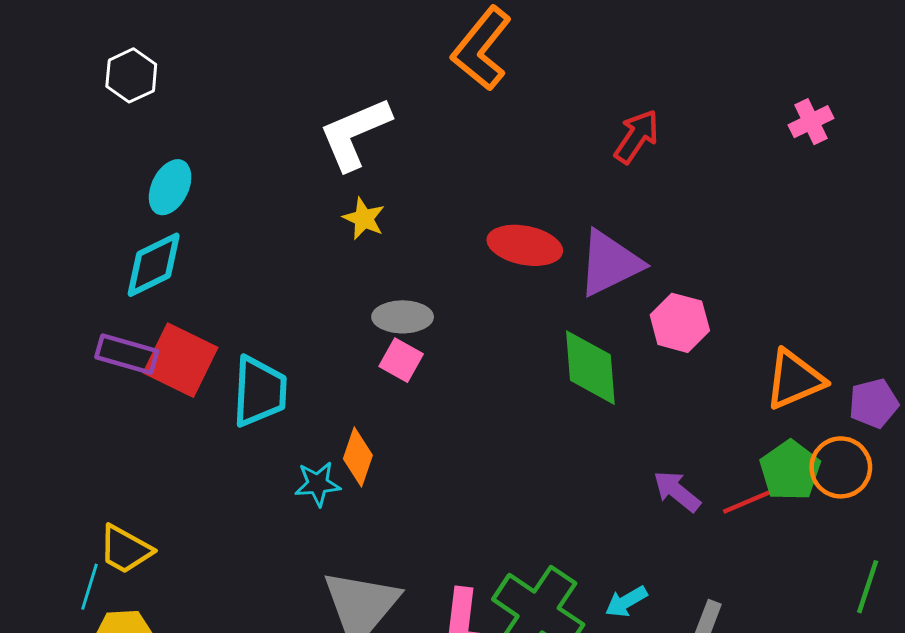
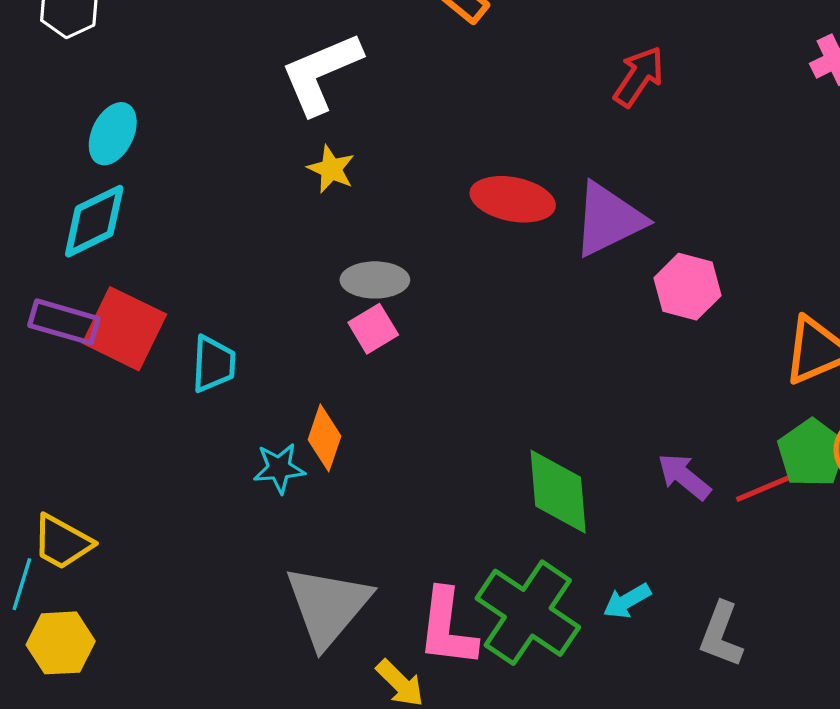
pink square: (401, 360) -> (373, 329), turned 30
green diamond: (590, 368) -> (558, 492), moved
cyan trapezoid: (259, 391) -> (214, 364), size x0.7

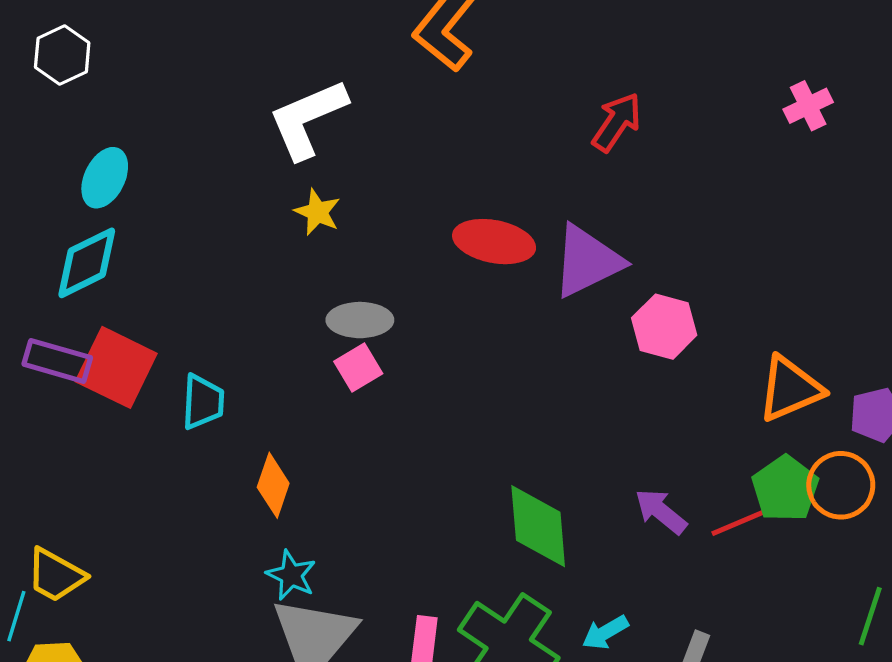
orange diamond: (324, 438) -> (273, 485), moved
cyan star: (279, 468) -> (291, 575), moved, turned 30

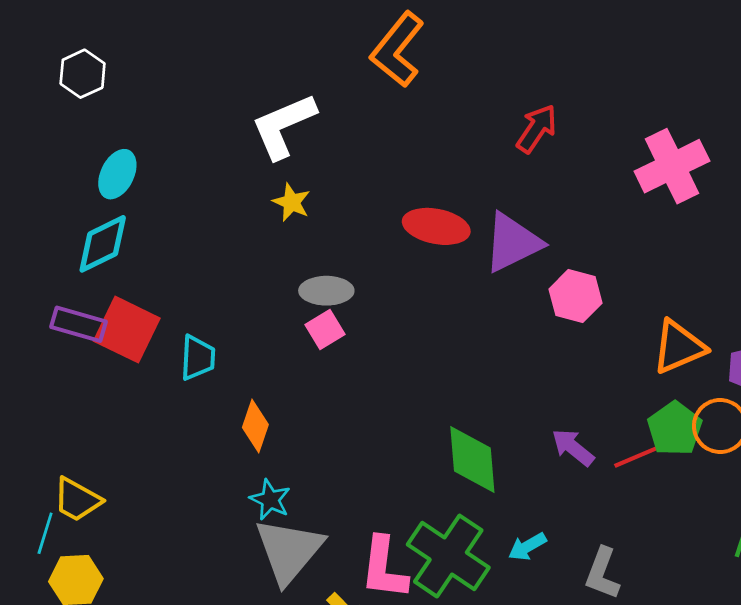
pink cross: (808, 106) -> (672, 166), moved, size x1.8

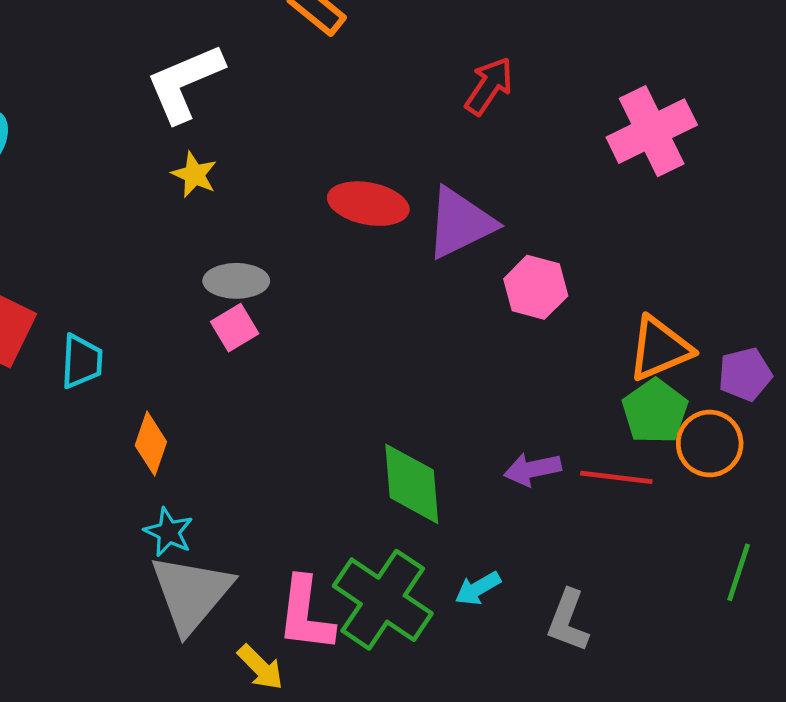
green pentagon: (675, 429) -> (655, 411), moved
purple arrow: (573, 447) -> (533, 469), turned -51
red line: (643, 454) -> (616, 477), turned 30

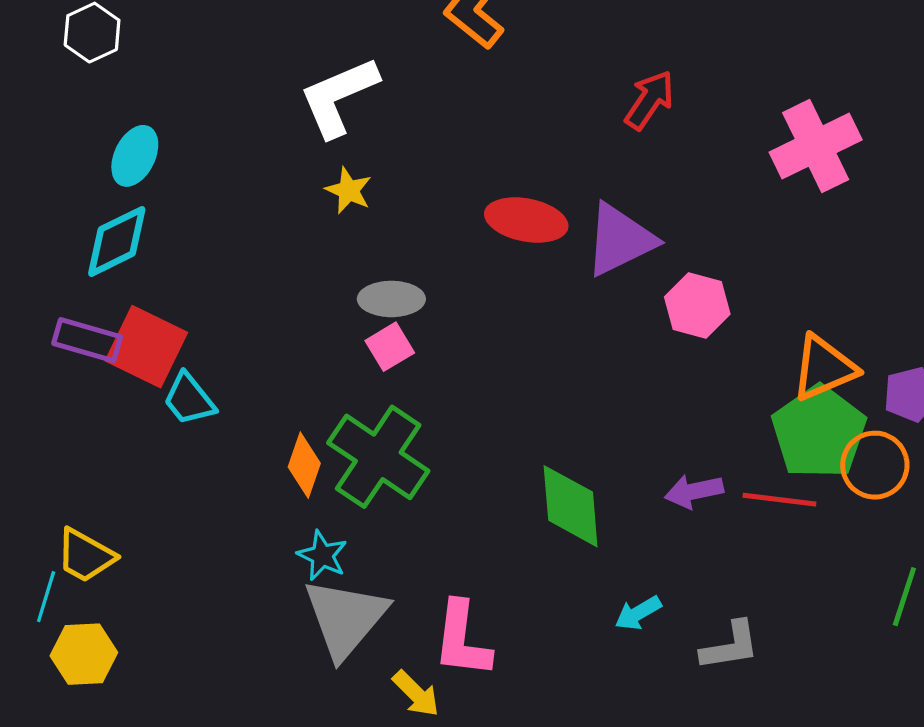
cyan trapezoid: (82, 361) -> (189, 399), moved, turned 138
green pentagon: (655, 411) -> (819, 432), size x1.4
green cross: (383, 600) -> (378, 457), moved
gray L-shape: (568, 621) -> (730, 646), turned -120

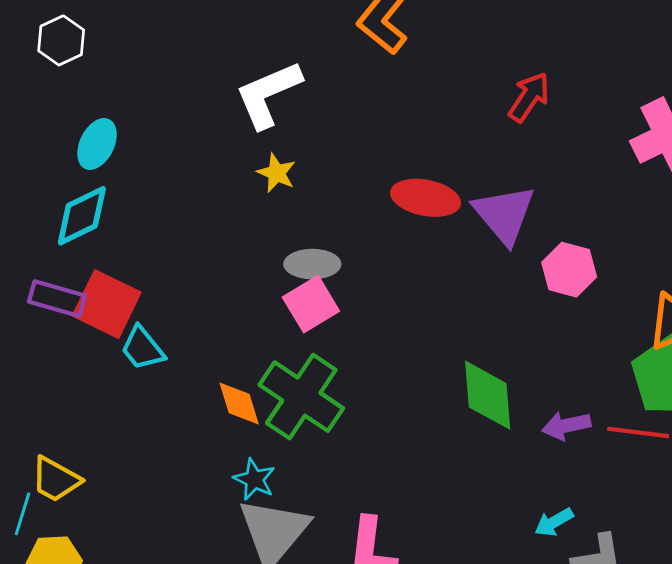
purple triangle: (620, 240) -> (504, 214), turned -44
pink square: (390, 347) -> (311, 304), size x1.4
orange diamond: (304, 465) -> (239, 403), turned -36
green diamond: (571, 506) -> (488, 395), moved
cyan arrow: (638, 613) -> (554, 522), moved

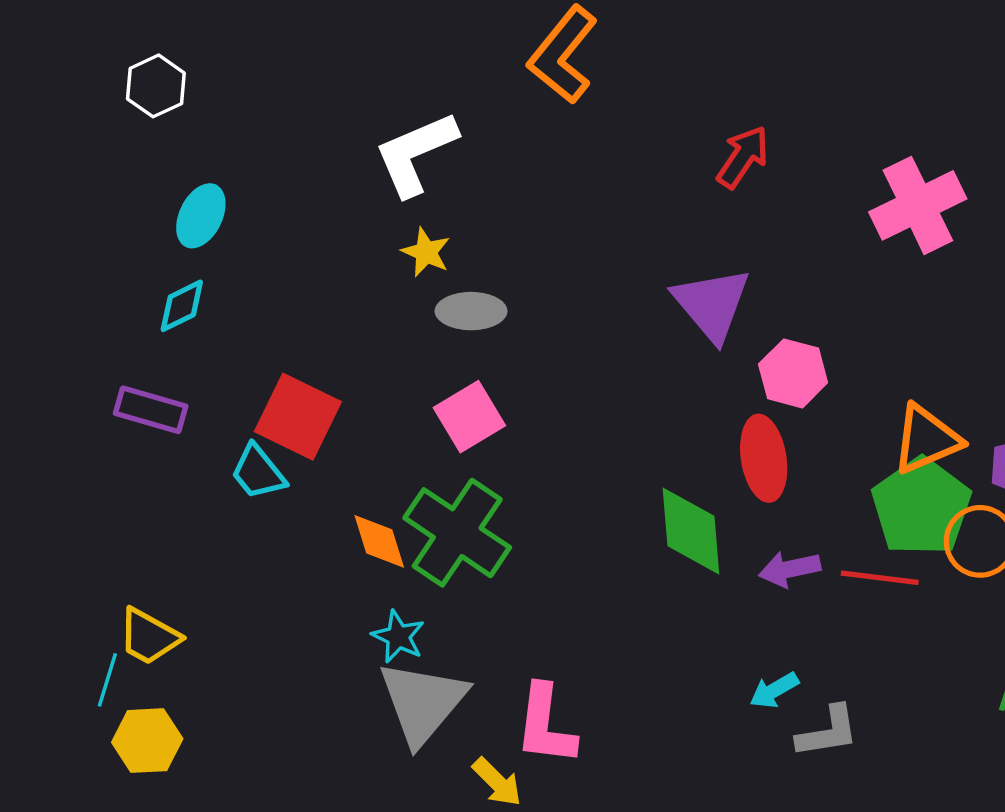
red ellipse: (426, 198) -> (764, 458), moved, turned 70
cyan diamond: (82, 216) -> (182, 306), size x0.7
gray ellipse: (312, 264) -> (471, 311), moved
red square: (107, 304) -> (298, 417), moved

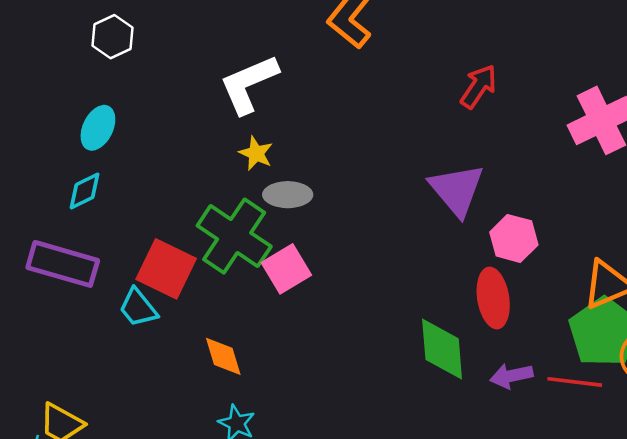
white hexagon: (156, 86) -> (113, 37), moved
purple rectangle: (151, 410) -> (63, 264), size x1.4
green cross: (457, 533) -> (234, 236), moved

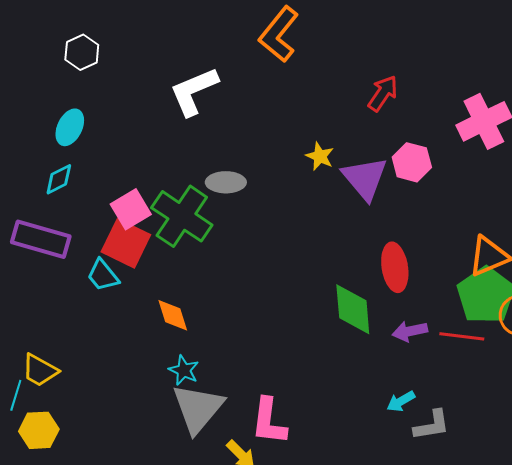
yellow star: (256, 153) -> (320, 156), moved
pink hexagon: (514, 238) -> (412, 162), moved
pink square: (286, 269) -> (131, 209), moved

